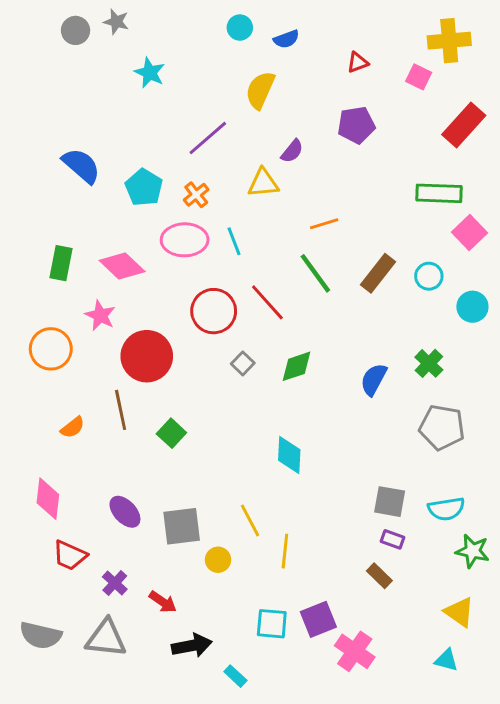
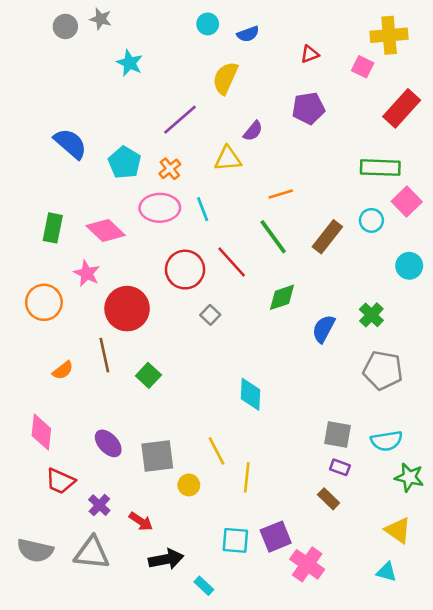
cyan circle: (429, 276) -> (371, 220), moved
green diamond: (297, 366) -> (282, 297), moved

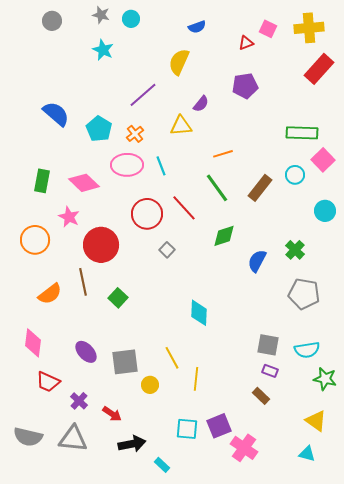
gray star: (101, 19) -> (101, 15), moved
cyan circle: (208, 24) -> (131, 19), moved
pink square: (363, 67) -> (268, 29), moved
red rectangle: (402, 108) -> (319, 69), moved
orange semicircle: (63, 370) -> (50, 294), size x1.4

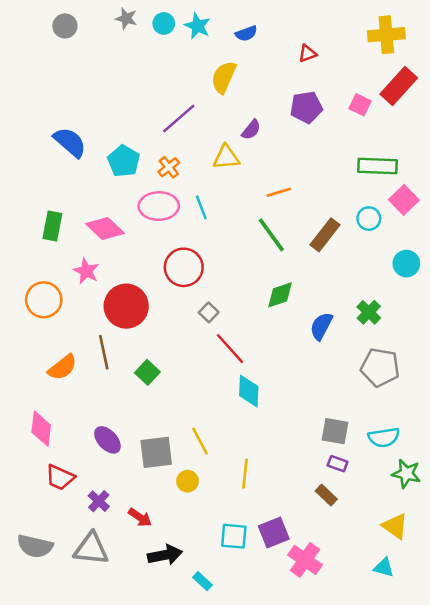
pink square: (268, 29) -> (360, 105), moved
cyan star: (103, 50) -> (197, 26), moved
red line: (184, 208) -> (230, 349), moved
yellow line: (172, 358) -> (200, 441), moved

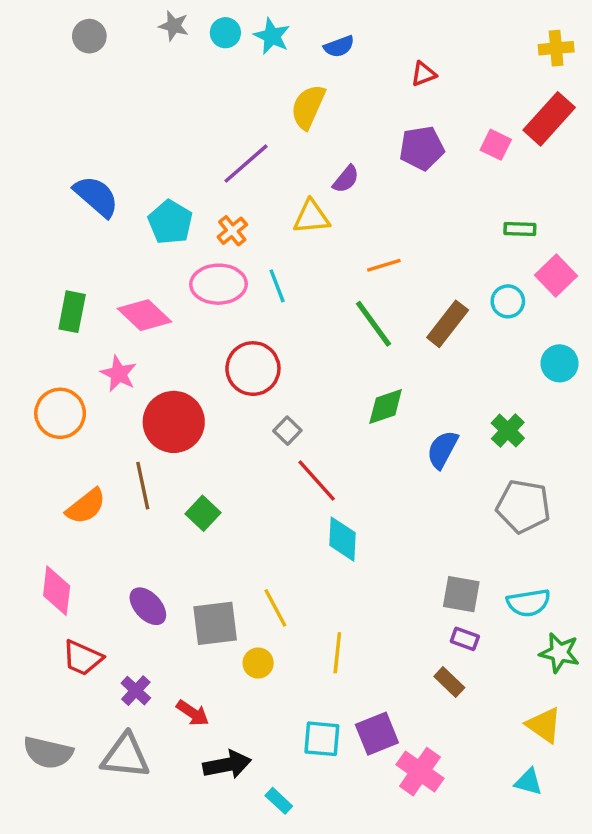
yellow cross: (386, 35) -> (556, 48), moved, size x0.7
green rectangle: (378, 166) -> (520, 229), size x0.6

